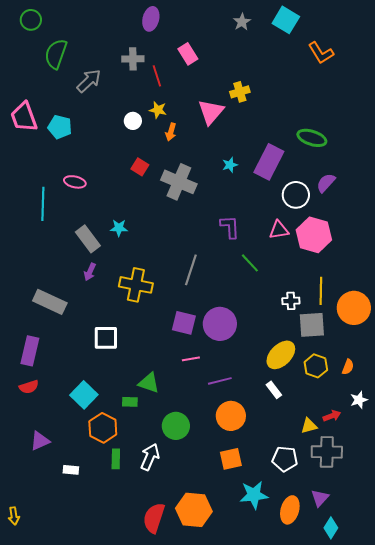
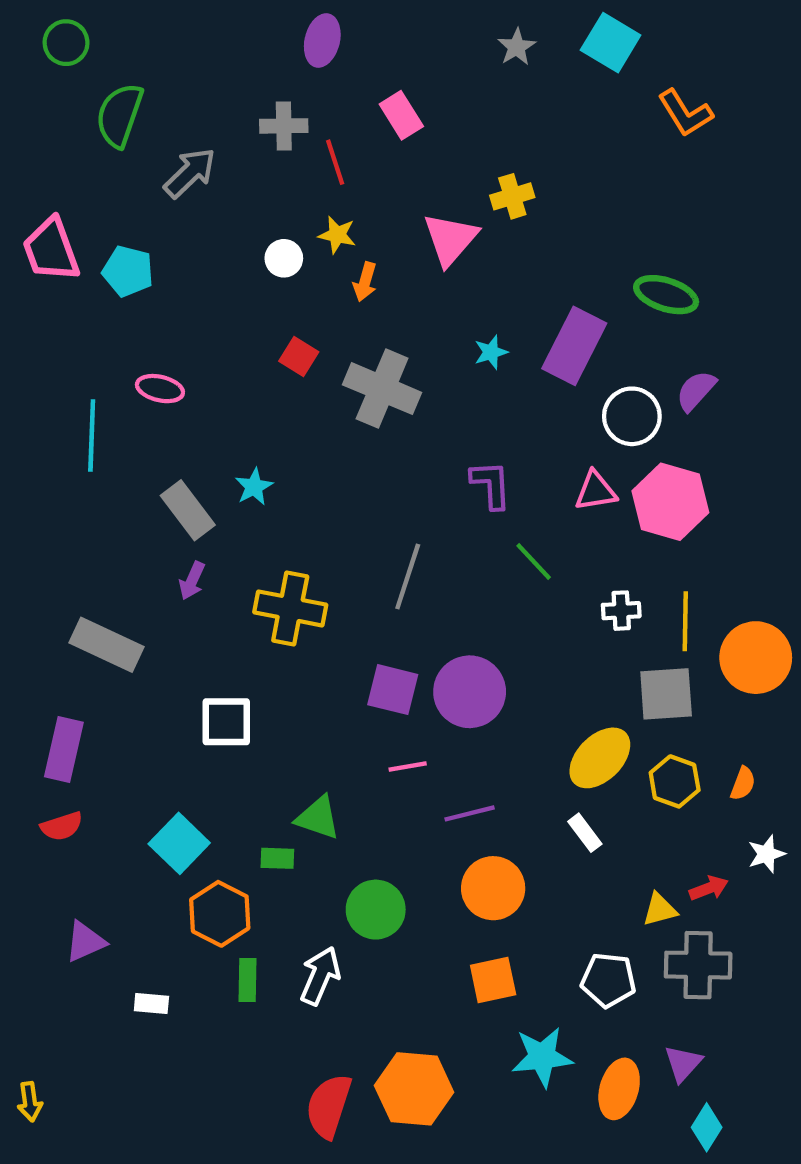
cyan star: (119, 228) -> (254, 487), turned -30
white cross: (291, 301) -> (621, 611), moved

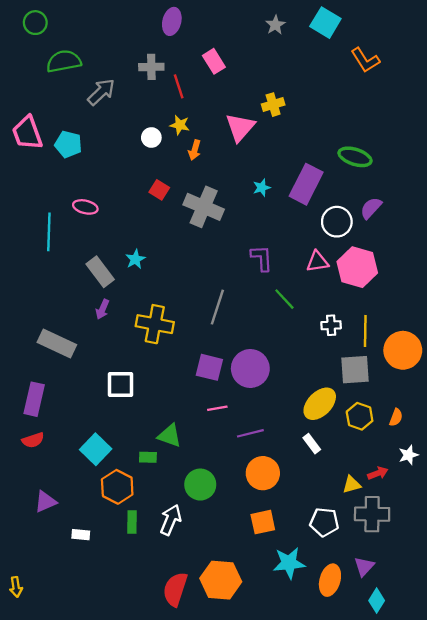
green semicircle: (119, 115) -> (64, 61), turned 60

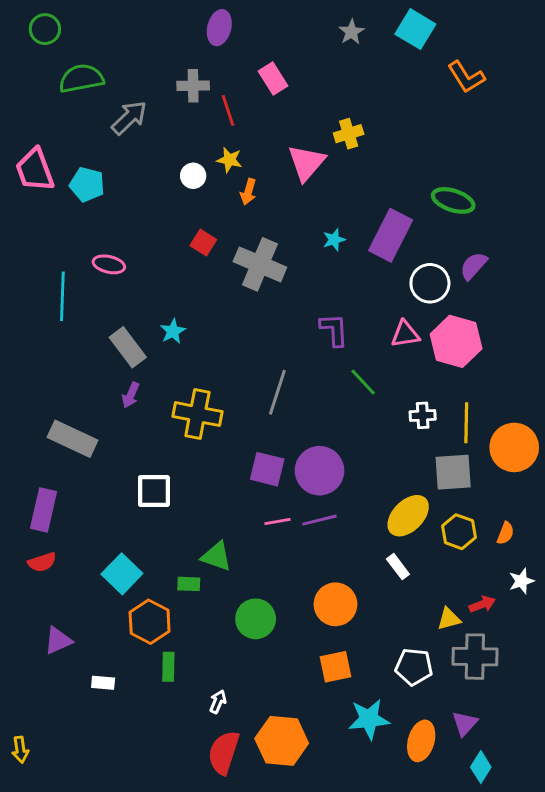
purple line: (250, 433) -> (320, 520), moved
white arrow: (171, 520) -> (218, 702), moved, size x0.6

